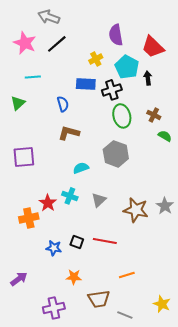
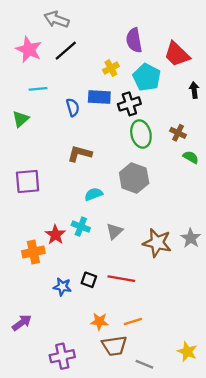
black arrow: (148, 78) -> (194, 90), moved
blue semicircle: (63, 104) -> (73, 107), moved
orange line: (127, 275) -> (133, 321), moved
orange star: (74, 277) -> (99, 321), moved

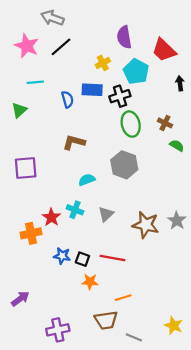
blue star: (62, 287) -> (62, 256), moved
orange star: (99, 321) -> (90, 282), moved

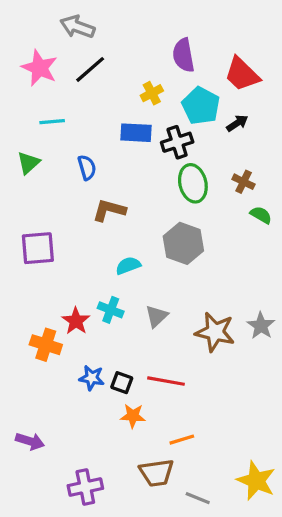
black arrow: (180, 83) -> (237, 123), moved, turned 64
blue semicircle: (67, 99) -> (87, 168), moved
orange cross: (31, 233) -> (46, 345), turned 30
purple arrow: (20, 299) -> (30, 441), turned 54
yellow star: (174, 326) -> (256, 481), size x1.4

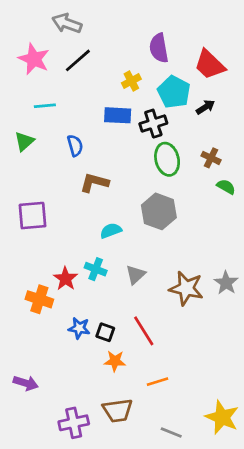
red line: (166, 381) -> (144, 331), turned 48
brown trapezoid: (157, 473) -> (118, 410), moved

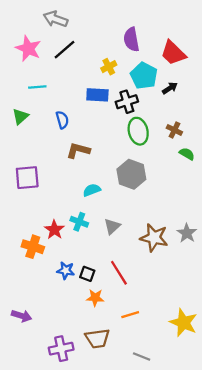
yellow star: (222, 417) -> (183, 323), moved

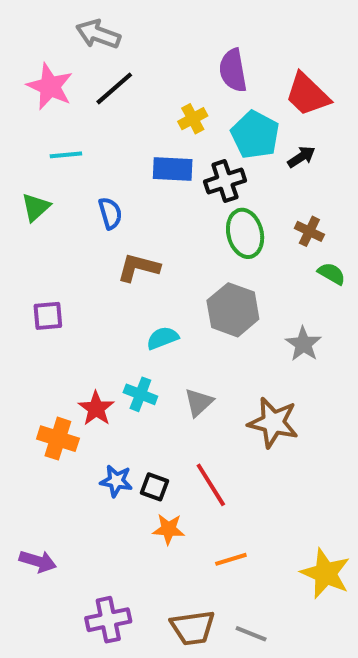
purple square: (27, 178) -> (48, 316), size x0.7
gray star: (187, 233) -> (303, 344), moved
brown trapezoid: (97, 338) -> (193, 628), moved

